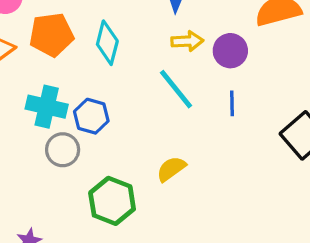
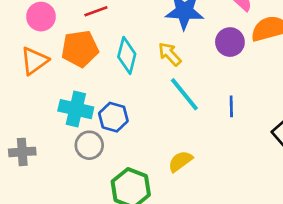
yellow arrow: (187, 41) -> (170, 54), moved, turned -130
purple circle: (230, 51) -> (230, 42), moved

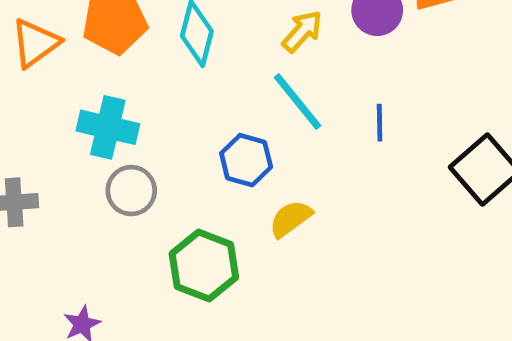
yellow arrow: (170, 54) -> (302, 31), moved, turned 85
blue hexagon: (113, 117) -> (246, 160), moved

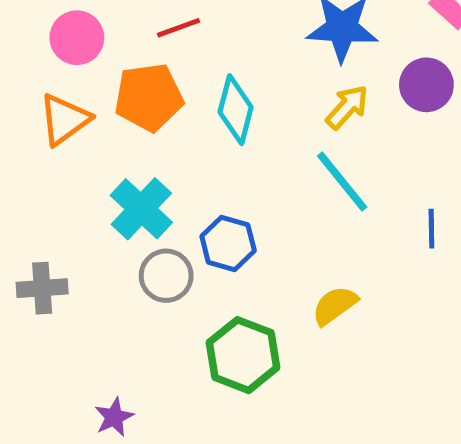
blue line: (380, 123) -> (431, 229), moved
cyan cross: (108, 127) -> (141, 209), turned 30
blue hexagon: (246, 160) -> (228, 243), moved

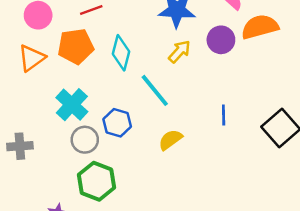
cyan line: (342, 181) -> (155, 90), moved
yellow semicircle: (335, 305) -> (170, 140), moved
green hexagon: (243, 355) -> (96, 181), moved

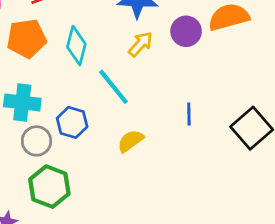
cyan cross: (72, 105) -> (22, 102), turned -36

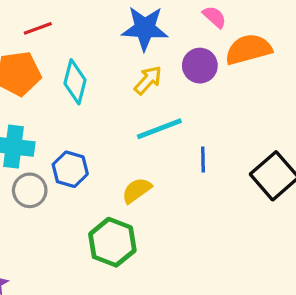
cyan line: (113, 87) -> (159, 129), moved, turned -72
green hexagon: (49, 187) -> (112, 242), moved

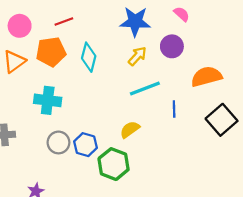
orange semicircle: (248, 49) -> (206, 77), moved
blue hexagon: (70, 169) -> (85, 145), moved
gray circle: (30, 190) -> (58, 142), moved

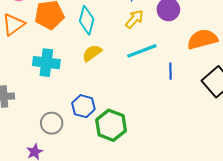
yellow semicircle: (130, 130) -> (92, 53), moved
gray circle: (58, 142) -> (52, 123), moved

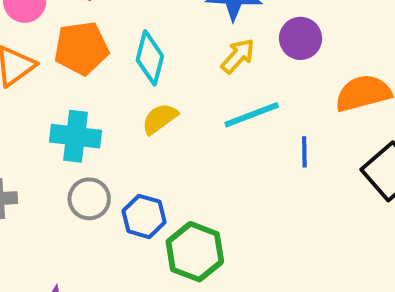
gray circle: (52, 123) -> (89, 199), moved

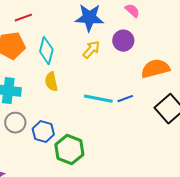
cyan line: (252, 115) -> (98, 99), moved, turned 32
yellow semicircle: (160, 119) -> (51, 82), turned -66
blue line: (304, 152) -> (125, 99), turned 70

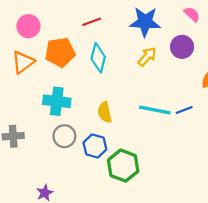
red line: (23, 18) -> (92, 22), moved
yellow semicircle: (51, 82) -> (105, 112), moved

